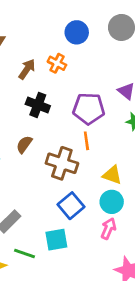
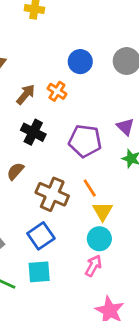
orange line: (86, 141) -> (90, 188), moved, turned -30
yellow triangle: (112, 175) -> (103, 211), turned 35
blue square: (71, 206) -> (41, 236), moved

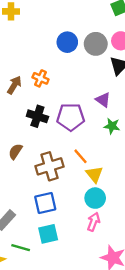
blue circle: (80, 62) -> (67, 42), moved
black cross: (33, 132) -> (37, 116), moved
brown cross: (52, 194) -> (49, 166), turned -32
blue square: (41, 236) -> (45, 203), turned 30

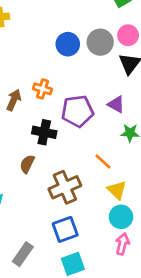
purple pentagon: (71, 117) -> (77, 111), moved
brown semicircle: (15, 151) -> (27, 164), moved
orange line: (81, 156) -> (103, 162), moved

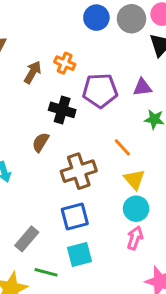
purple triangle: (116, 104) -> (142, 87), turned -42

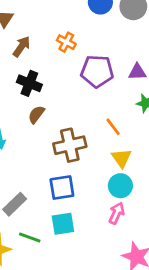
brown arrow: (33, 72) -> (21, 47), moved
black cross: (62, 110) -> (29, 83), moved

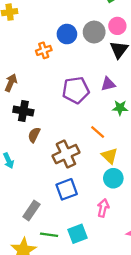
orange cross: (66, 42) -> (44, 50), moved, turned -35
pink arrow: (117, 213) -> (103, 208), moved
cyan square: (63, 224) -> (77, 234), moved

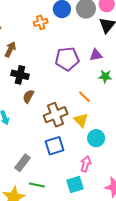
yellow triangle: (110, 156) -> (81, 120), moved
cyan square: (77, 234) -> (75, 185), moved

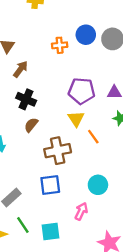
yellow triangle: (81, 120) -> (76, 119), moved
green line: (37, 185) -> (23, 225), turned 35
cyan square: (75, 185) -> (51, 232), moved

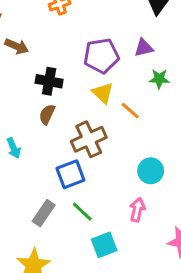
brown arrow: (21, 69) -> (17, 46), turned 90
black cross: (26, 99) -> (49, 81), moved
blue square: (50, 185) -> (70, 174), moved
green line: (23, 225) -> (82, 212), moved

